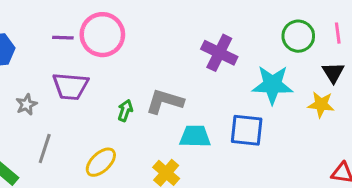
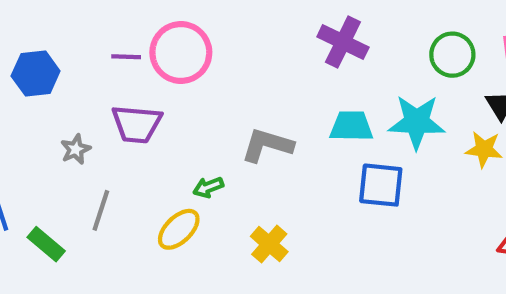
purple cross: (219, 53) -> (343, 42), moved
green arrow: (125, 111) -> (208, 187), moved, turned -130
cyan trapezoid: (195, 136) -> (351, 126), moved

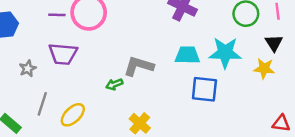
green arrow: (208, 187) -> (114, 84), moved
yellow ellipse: (179, 229) -> (73, 115), moved

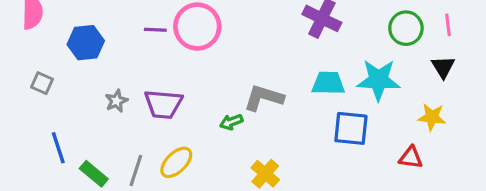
purple trapezoid: (63, 54) -> (163, 104), moved
yellow star: (264, 69) -> (432, 117), moved
gray line: (42, 104) -> (136, 170), moved
red triangle: (281, 123) -> (411, 158), moved

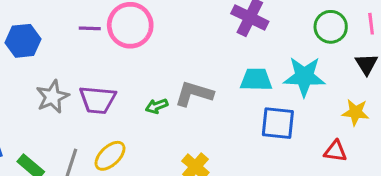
gray star: (116, 101) -> (52, 97), size x1.5
green arrow: (231, 122) -> (157, 106), moved

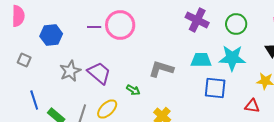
green circle: (331, 27) -> (236, 24), moved
purple trapezoid: (98, 100) -> (99, 73), turned -145
green arrow: (157, 106) -> (133, 90), moved, turned -128

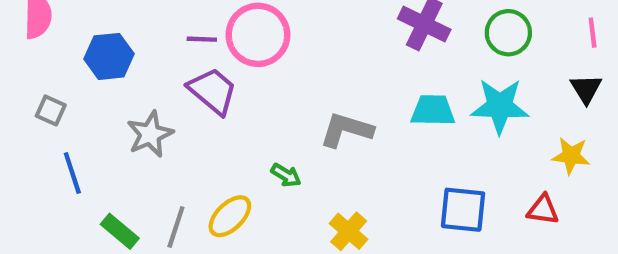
purple trapezoid: (99, 73) -> (213, 91), moved
blue square: (215, 88) -> (463, 210), moved
blue line: (34, 100) -> (72, 173), moved

